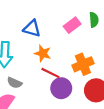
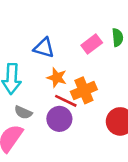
orange cross: (83, 64) -> (84, 90), moved
purple circle: (61, 88) -> (59, 119), moved

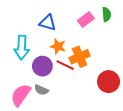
gray semicircle: (23, 112) -> (41, 90), moved
purple circle: (59, 119) -> (42, 66), moved

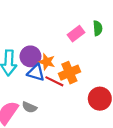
blue triangle: (48, 23) -> (36, 73), moved
purple circle: (42, 66) -> (30, 56), moved

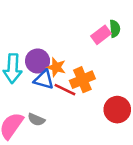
pink rectangle: (76, 34) -> (101, 35), moved

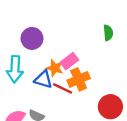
pink rectangle: (101, 35) -> (69, 61), moved
purple circle: (38, 61) -> (32, 38), moved

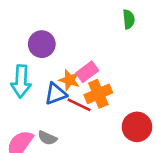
green semicircle: (108, 33) -> (129, 19), moved
blue triangle: (43, 79) -> (56, 94), turned -36

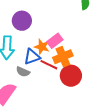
red circle: (137, 127) -> (71, 76), moved
gray semicircle: (47, 138) -> (23, 72), moved

